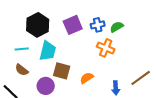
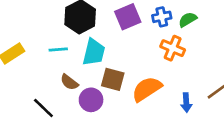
brown semicircle: (22, 70) -> (69, 82), moved
orange semicircle: (87, 78) -> (147, 89), size x1.6

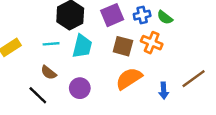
green semicircle: (188, 20) -> (165, 17), turned -112
brown square: (113, 79) -> (123, 46), moved
brown semicircle: (69, 82) -> (49, 73), moved

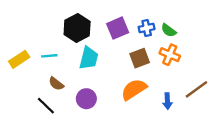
orange cross: (152, 43) -> (170, 55), moved
cyan line: (51, 44) -> (49, 56), moved
brown square: (123, 46) -> (140, 58), moved, turned -36

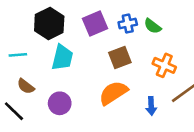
orange cross: (170, 55) -> (164, 65), moved

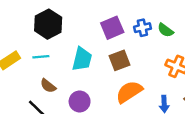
black hexagon: (49, 23) -> (48, 24), moved
brown square: (120, 58) -> (119, 60), moved

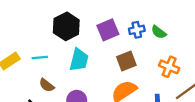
black hexagon: (48, 24) -> (66, 26), moved
brown square: (119, 60) -> (126, 61), moved

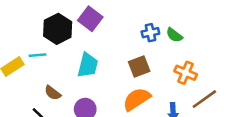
black hexagon: (66, 26) -> (58, 29), moved
purple square: (108, 30) -> (90, 19), moved, turned -30
cyan line: (40, 58) -> (38, 55), moved

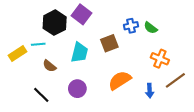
brown square: (139, 66) -> (109, 43), moved
brown semicircle: (53, 93) -> (50, 66), moved

